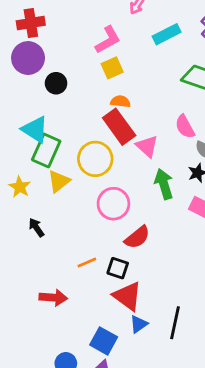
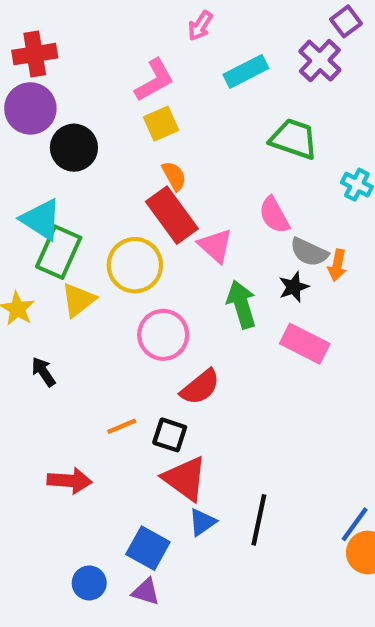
black circle: (56, 83) -> (74, 148), size x1.4
orange semicircle: (120, 101) -> (174, 176), turned 54

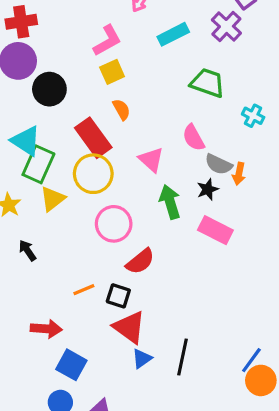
red rectangle: (172, 215) -> (93, 138), moved
blue square: (148, 548) -> (71, 365), moved

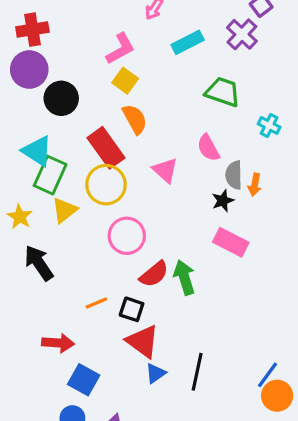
yellow square: (112, 72) -> (125, 81), turned -30
orange semicircle: (121, 109) -> (135, 119), size x1.4
gray semicircle: (219, 164) -> (234, 175), turned 64
green arrow: (170, 202) -> (184, 277), moved
black arrow: (27, 250) -> (39, 263), size x1.6

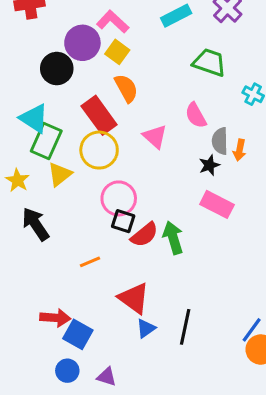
pink L-shape: (120, 49) -> (113, 22), turned -108
purple circle: (29, 70) -> (82, 43), moved
black square: (132, 309) -> (123, 221), moved
red arrow: (58, 343) -> (55, 318), moved

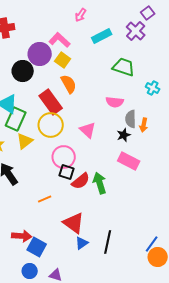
pink semicircle: (196, 115) -> (115, 102), turned -54
pink triangle: (155, 136) -> (88, 130), moved

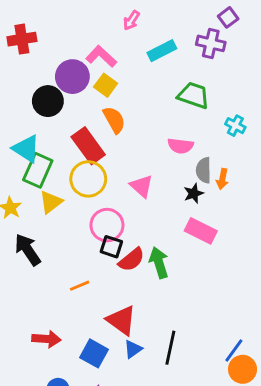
purple cross: (136, 31) -> (211, 43), turned -30
blue square: (37, 247) -> (94, 353), moved

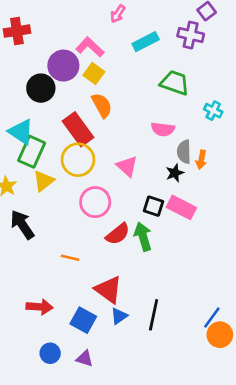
black square: (111, 247) -> (154, 206), moved
orange line: (80, 286) -> (70, 258), turned 36

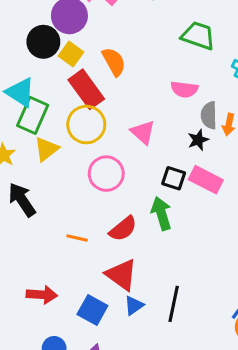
yellow square: (94, 73) -> (71, 54), moved
red semicircle: (118, 234) -> (123, 229), moved

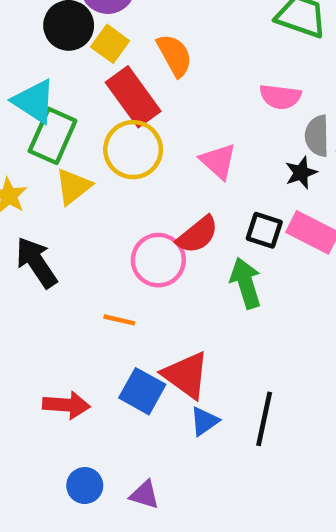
pink circle: (106, 174) -> (158, 260), moved
red semicircle: (123, 229) -> (197, 235), moved
blue square: (92, 310) -> (142, 391), moved

